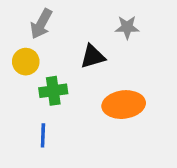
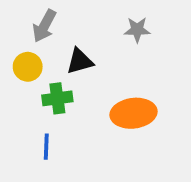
black triangle: (93, 56) -> (80, 61), moved

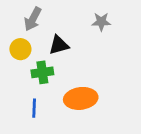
orange ellipse: (133, 113) -> (81, 98), moved

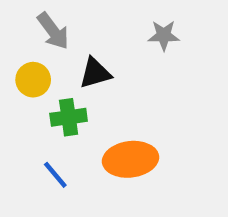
gray arrow: (33, 19) -> (53, 31), turned -65
blue line: (34, 108) -> (55, 175), turned -42

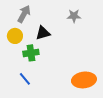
gray arrow: (53, 31) -> (24, 14), turned -114
orange ellipse: (131, 159) -> (84, 80), moved

